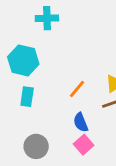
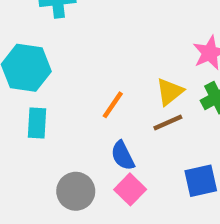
gray circle: (36, 146) -> (76, 191), moved

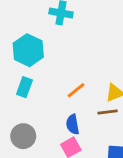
gray circle: (76, 191) -> (23, 136), moved

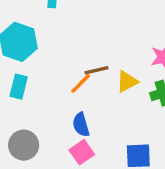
brown line: (108, 112) -> (96, 70), moved

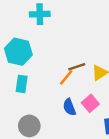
pink square: (82, 152) -> (90, 103), moved

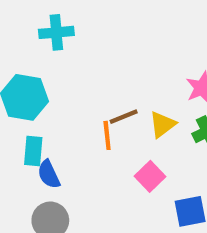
orange line: (66, 77) -> (107, 135), turned -42
blue semicircle: (69, 107) -> (49, 174), moved

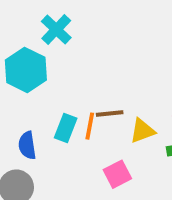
cyan cross: (56, 32) -> (56, 29), moved, turned 32
cyan rectangle: (33, 151) -> (66, 128), moved

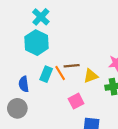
cyan hexagon: (26, 70) -> (37, 43), moved
orange line: (90, 126) -> (60, 73), turned -42

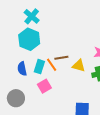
yellow triangle: (91, 76) -> (79, 66), turned 40
blue semicircle: (24, 84) -> (22, 69), moved
pink square: (76, 101) -> (44, 86), moved

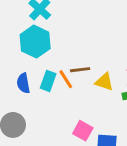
pink square: (44, 86) -> (83, 131), moved, turned -32

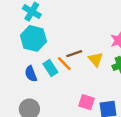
cyan rectangle: (48, 81) -> (50, 68), turned -42
yellow triangle: (104, 82) -> (96, 59), turned 42

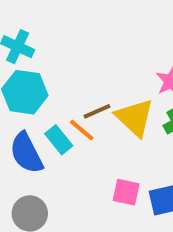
yellow triangle: (96, 59) -> (135, 118), size x1.5
blue semicircle: (31, 74) -> (26, 153), size x1.5

